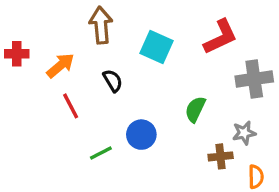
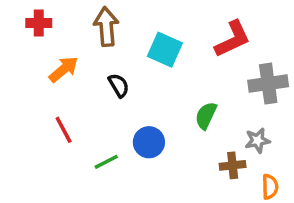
red cross: (17, 54) -> (39, 23), moved
red line: (71, 106) -> (64, 130), moved

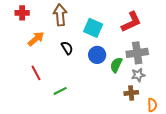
gray cross: (268, 84) -> (137, 53), moved
gray star: (257, 140) -> (138, 75), moved
blue circle: (149, 142) -> (97, 55), moved

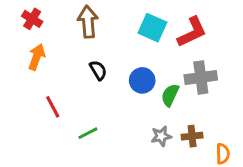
red cross: (22, 13) -> (32, 19), turned 32
cyan square: (93, 28) -> (152, 28), moved
orange arrow: (36, 39) -> (37, 57), moved, turned -30
gray star: (138, 75) -> (161, 136), moved

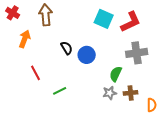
red cross: (32, 19) -> (13, 13), moved
brown arrow: (88, 22) -> (46, 15), moved
blue circle: (142, 80) -> (87, 55), moved
green semicircle: (170, 95) -> (116, 74), moved

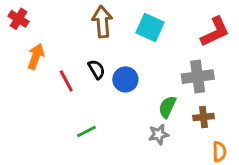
brown arrow: (46, 15) -> (102, 22), moved
red L-shape: (131, 22) -> (215, 32), moved
red line: (36, 73) -> (66, 81), moved
brown cross: (131, 93) -> (203, 117), moved

